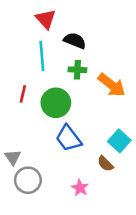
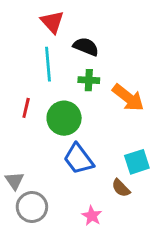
cyan square: (119, 141) -> (137, 162), turned 30

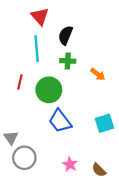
black semicircle: (86, 47) -> (66, 35), turned -90
orange arrow: (128, 98) -> (98, 74), size x0.6
brown semicircle: (121, 188) -> (99, 170), moved

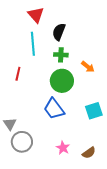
green circle: (49, 90) -> (62, 81), moved
brown semicircle: (99, 170) -> (89, 153), turned -80

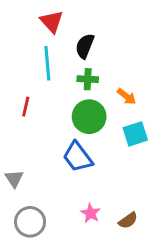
cyan square: (94, 111) -> (135, 134), moved
gray circle: (22, 142) -> (30, 222), moved

